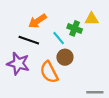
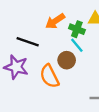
orange arrow: (37, 21) -> (55, 21), moved
cyan line: (59, 38) -> (77, 45), moved

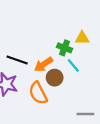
orange arrow: (55, 21) -> (44, 64), moved
cyan line: (77, 45) -> (73, 66), moved

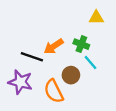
yellow triangle: (82, 38) -> (96, 18), moved
orange arrow: (44, 64) -> (54, 46), moved

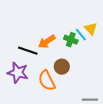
yellow triangle: (96, 18) -> (91, 29), moved, turned 48
cyan line: (90, 62) -> (81, 35), moved

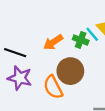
black line: (28, 51) -> (15, 53), moved
brown circle: (62, 67) -> (70, 71), size x1.5

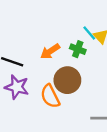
cyan line: (92, 34) -> (89, 33), moved

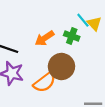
orange semicircle: (50, 96) -> (45, 82), turned -100

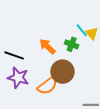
orange arrow: (45, 38) -> (47, 46), turned 78

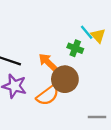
orange arrow: (47, 46) -> (48, 62), moved

